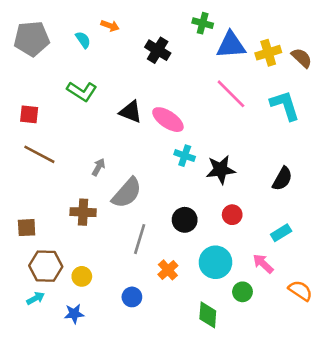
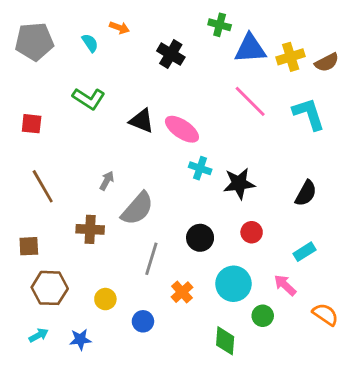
brown semicircle: (302, 58) -> (327, 62), turned 110
brown line: (39, 154) -> (43, 186), moved, turned 32
yellow circle: (82, 276) -> (105, 299), moved
cyan arrow: (36, 298) -> (39, 335), moved

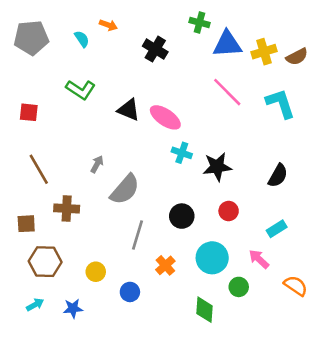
brown cross: (90, 229) -> (67, 208), moved

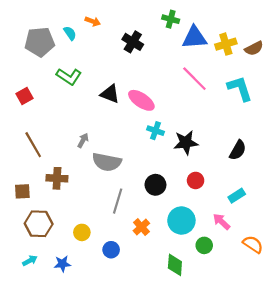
gray pentagon: (31, 38) -> (40, 42), moved
red square: (29, 112) -> (25, 96), turned -35
gray semicircle: (125, 190) -> (107, 162), turned 60

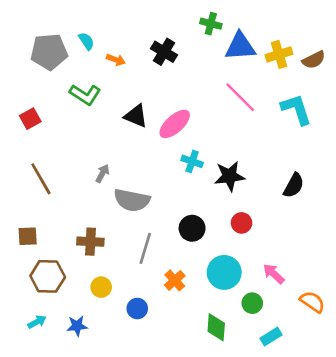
orange arrow: (93, 21) -> (116, 60), moved
pink ellipse: (141, 100) -> (175, 124), turned -76
brown cross: (57, 178) -> (90, 242), moved
cyan rectangle: (237, 196) -> (271, 337), moved

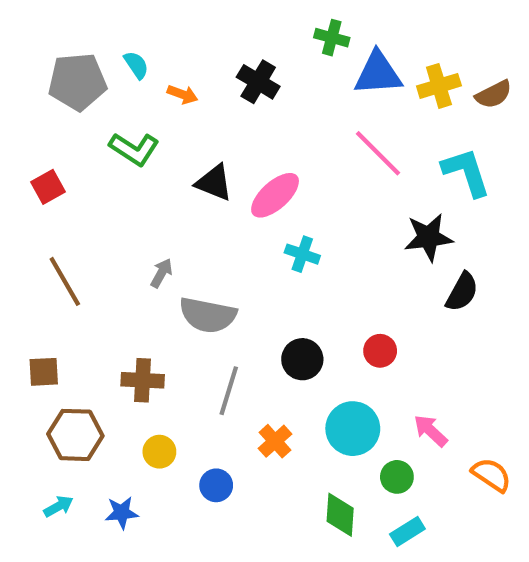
black star: (230, 176) -> (428, 237), moved
cyan rectangle: (271, 337) -> (407, 532), moved

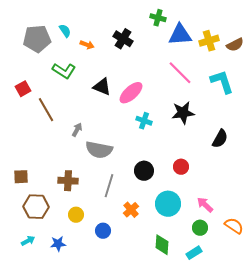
black star: (428, 237) -> (183, 113), moved
brown line: (65, 281) -> (46, 110), moved
green circle: (397, 477) -> (200, 228), moved

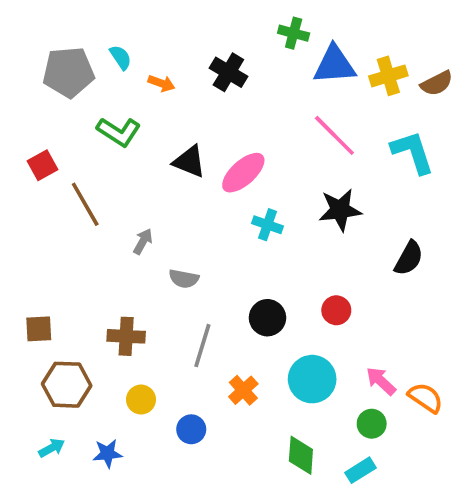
gray semicircle: (99, 150) -> (184, 279), size x0.6
orange semicircle: (234, 226) -> (426, 398), moved

